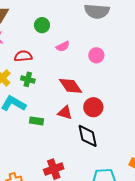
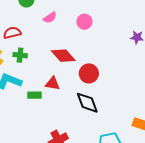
red triangle: (65, 113) -> (53, 84), moved

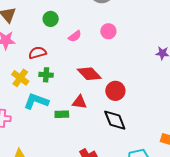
pink circle: (84, 22) -> (108, 31), moved

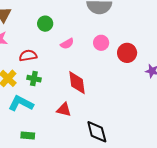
red diamond: (89, 74) -> (77, 83), turned 30
red circle: (115, 91) -> (127, 53), moved
green rectangle: (62, 114) -> (28, 136), moved

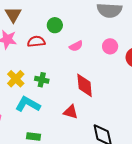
red semicircle: (28, 56) -> (36, 42), moved

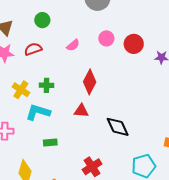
green circle: (55, 25) -> (42, 20), moved
red diamond: (85, 85) -> (90, 82), turned 45

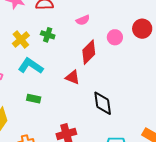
pink circle: (106, 38) -> (115, 37), moved
pink semicircle: (73, 45) -> (83, 20), moved
green cross: (47, 85) -> (48, 35), moved

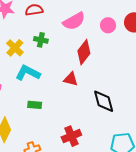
pink semicircle: (83, 20) -> (74, 21), size x1.6
pink circle: (115, 37) -> (108, 25), moved

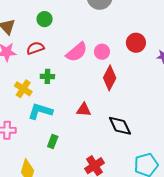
pink circle: (108, 25) -> (102, 52), moved
red diamond: (84, 52) -> (110, 78), moved
green rectangle: (35, 105) -> (53, 142), turned -64

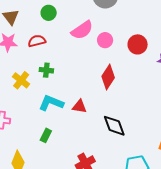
pink semicircle: (77, 52) -> (82, 30), moved
pink circle: (102, 52) -> (105, 40), moved
cyan L-shape: (40, 111) -> (51, 103), moved

